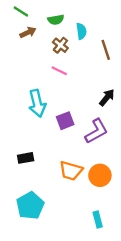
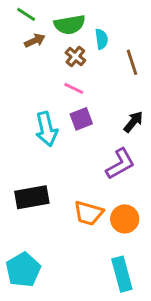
green semicircle: (56, 20) -> (70, 25), size x1.5
purple square: (65, 121) -> (81, 119), moved
black rectangle: (26, 158) -> (32, 197), size x1.6
cyan pentagon: (30, 206) -> (23, 270), moved
cyan rectangle: (98, 219) -> (122, 274), size x1.6

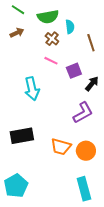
brown arrow: (35, 41) -> (17, 33), moved
purple square: (81, 119) -> (74, 71), moved

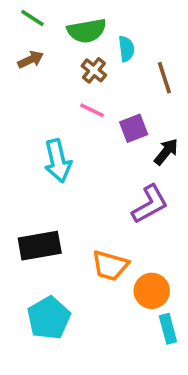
orange circle: (86, 151) -> (152, 291), moved
cyan pentagon: (16, 186) -> (49, 318), moved
cyan rectangle: (84, 189) -> (168, 329), moved, size x0.7

